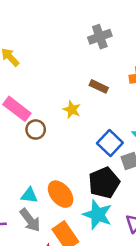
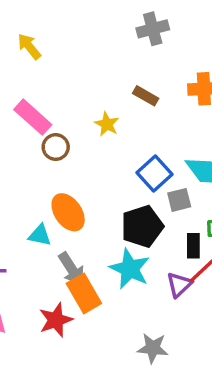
orange ellipse: (61, 194) -> (68, 212), moved
gray arrow: (30, 220) -> (72, 269), moved

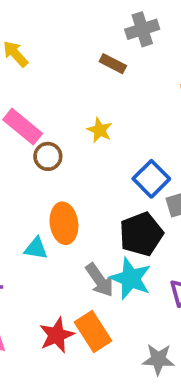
brown rectangle: (146, 96) -> (113, 64), moved
orange ellipse: (68, 212) -> (64, 223), turned 30
gray arrow: (72, 269) -> (100, 280), moved
orange rectangle: (84, 293) -> (93, 332), moved

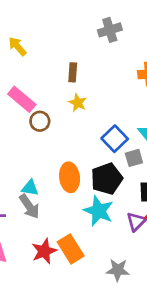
brown rectangle: (113, 64) -> (73, 72), moved, turned 66
orange ellipse: (64, 223) -> (70, 177), moved
gray arrow: (100, 280) -> (29, 207), moved

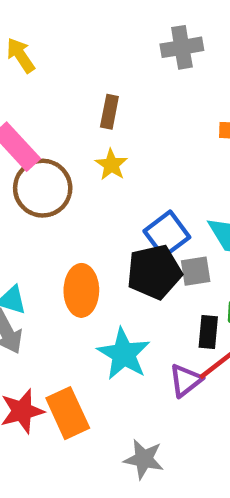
brown circle: (40, 121) -> (43, 188), size x1.6
black pentagon: (107, 179) -> (154, 272), moved

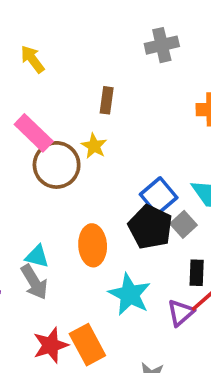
yellow star: (111, 165) -> (94, 146), moved
gray square: (196, 271) -> (183, 224), turned -30
black pentagon: (154, 272) -> (150, 227), turned -30

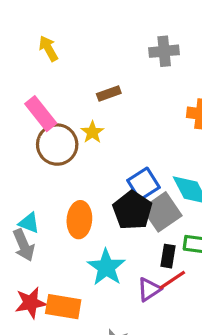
brown rectangle: (107, 100) -> (109, 93), turned 55
gray square: (183, 224) -> (162, 212), size x1.6
orange rectangle: (87, 345) -> (63, 307), turned -60

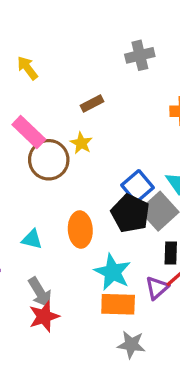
gray arrow: (24, 245) -> (40, 292), moved
orange rectangle: (63, 307) -> (118, 304), moved

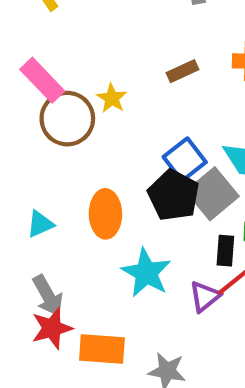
brown rectangle: (92, 103) -> (183, 71), moved
cyan triangle: (32, 239) -> (40, 224), turned -40
orange rectangle: (118, 304) -> (102, 349), moved

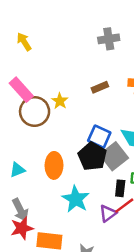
blue square: (185, 159) -> (99, 137), turned -30

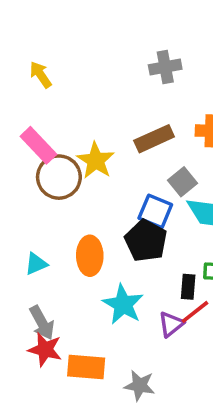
brown rectangle: (100, 87) -> (154, 139), size x1.5
yellow star: (60, 101) -> (96, 161), size x1.5
gray square: (114, 156) -> (182, 182), moved, size x0.7
red star: (22, 228) -> (45, 350), turned 30

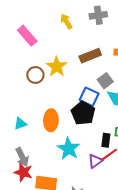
yellow arrow: (41, 75) -> (66, 21), moved
pink rectangle: (38, 145) -> (27, 36), moved
brown circle: (59, 177) -> (35, 75), size x0.7

